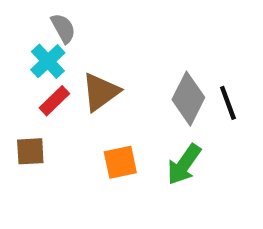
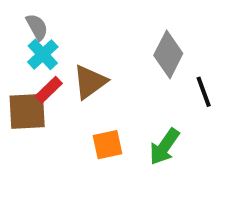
gray semicircle: (63, 28) -> (37, 27), moved
gray diamond: (188, 99) -> (168, 54), moved
brown square: (30, 151) -> (27, 111), moved, size x1.5

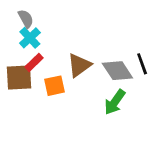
gray diamond: (168, 54) -> (117, 71), moved, turned -60
brown triangle: (90, 82) -> (79, 65), moved
orange square: (108, 145) -> (55, 86), moved

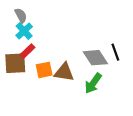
brown triangle: (79, 65) -> (64, 72), moved, turned 45

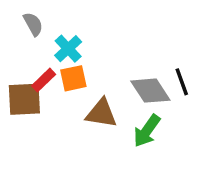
cyan cross: (24, 31) -> (68, 49), moved
orange square: (44, 70) -> (73, 78), moved

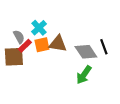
gray semicircle: (33, 24) -> (19, 37), moved
brown triangle: (101, 113) -> (58, 44), moved

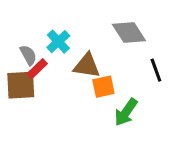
orange square: (42, 45) -> (103, 87), moved
gray diamond: (86, 52) -> (129, 33), moved

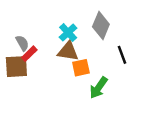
gray diamond: (129, 33) -> (101, 25), turned 56
cyan cross: (58, 42) -> (68, 33), moved

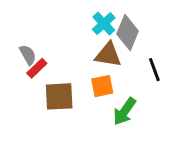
cyan cross: (68, 33) -> (104, 24), moved
brown triangle: (68, 51) -> (108, 55), moved
brown square: (16, 67) -> (59, 96), moved

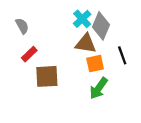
gray semicircle: (28, 55) -> (22, 26), moved
orange square: (102, 86) -> (95, 64), moved

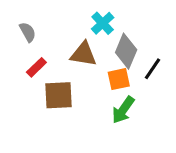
gray diamond: (101, 26) -> (126, 51), moved
brown triangle: (86, 44) -> (83, 54), moved
black line: (122, 55) -> (152, 69), turned 54

